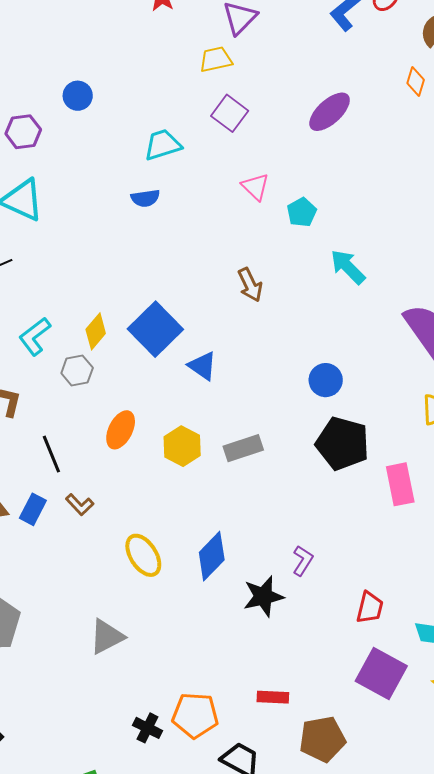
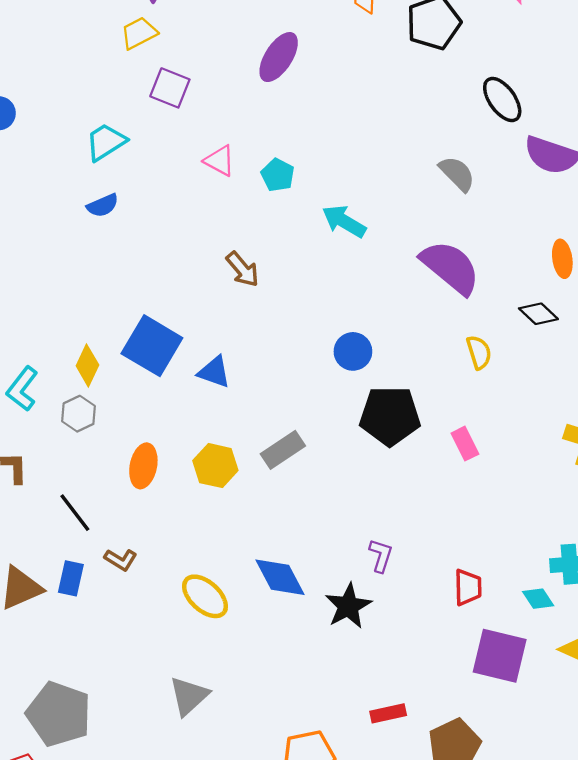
pink rectangle: (400, 484) -> (465, 444), size x0.7
blue diamond: (212, 556) -> (280, 577), turned -57

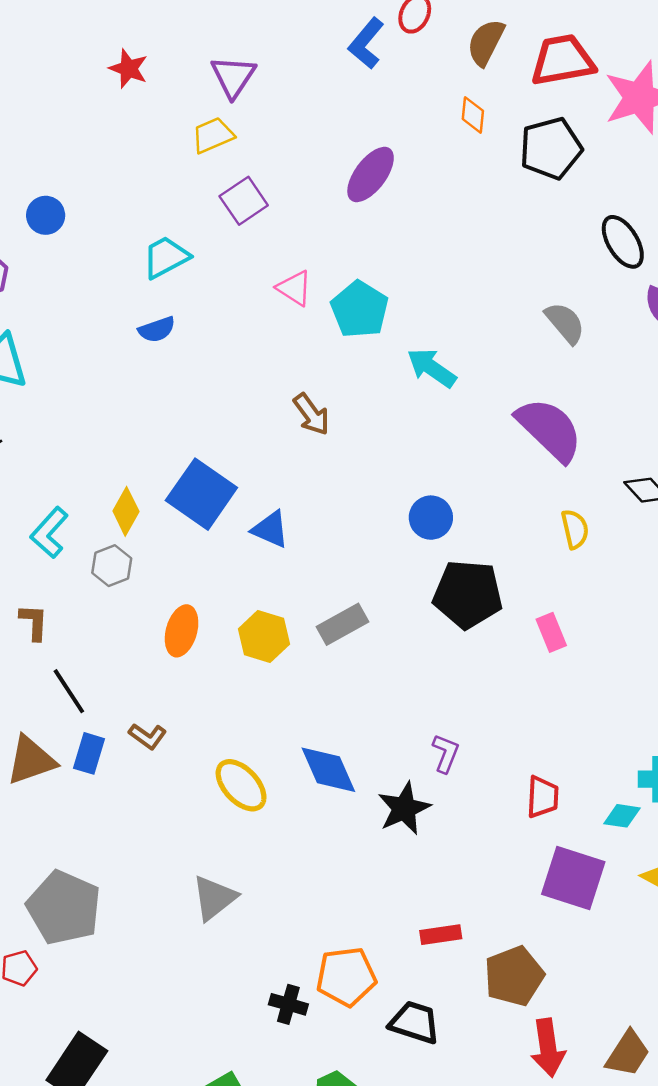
purple square: (170, 88) -> (244, 201), turned 30
cyan pentagon: (278, 175) -> (360, 309), size x1.5
black line: (75, 513) -> (69, 691), moved
cyan diamond: (538, 599) -> (622, 816), turned -52

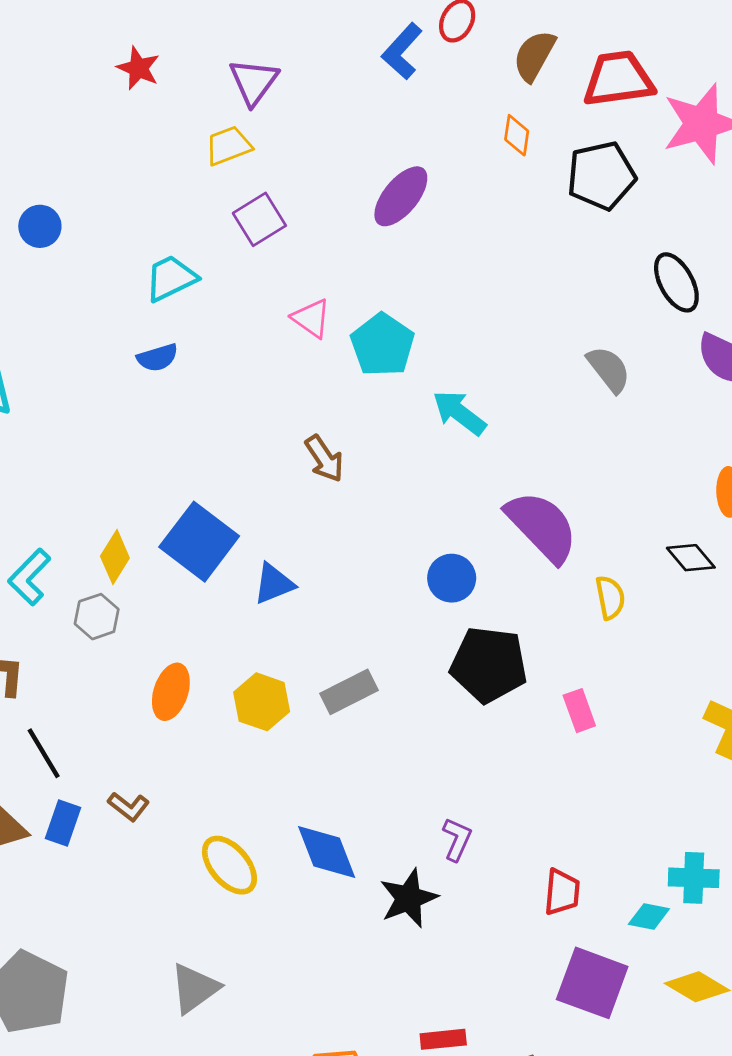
purple semicircle: (549, 429) -> (542, 526), moved
blue triangle: (270, 529) -> (274, 584), turned -48

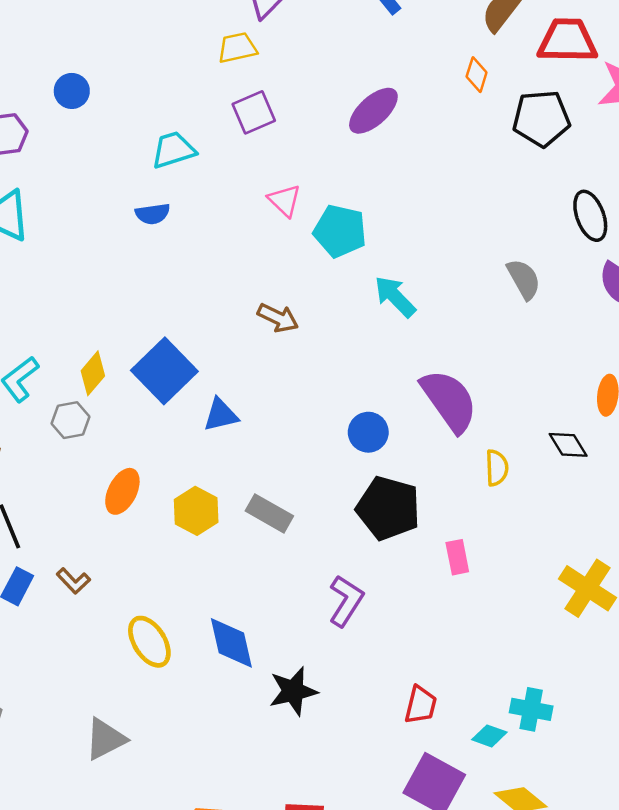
cyan pentagon: (383, 345) -> (340, 231), turned -30
brown arrow: (324, 459) -> (278, 318), turned -39
gray rectangle: (349, 692) -> (269, 513), turned 48
purple L-shape: (457, 839) -> (346, 601), moved, size x1.4

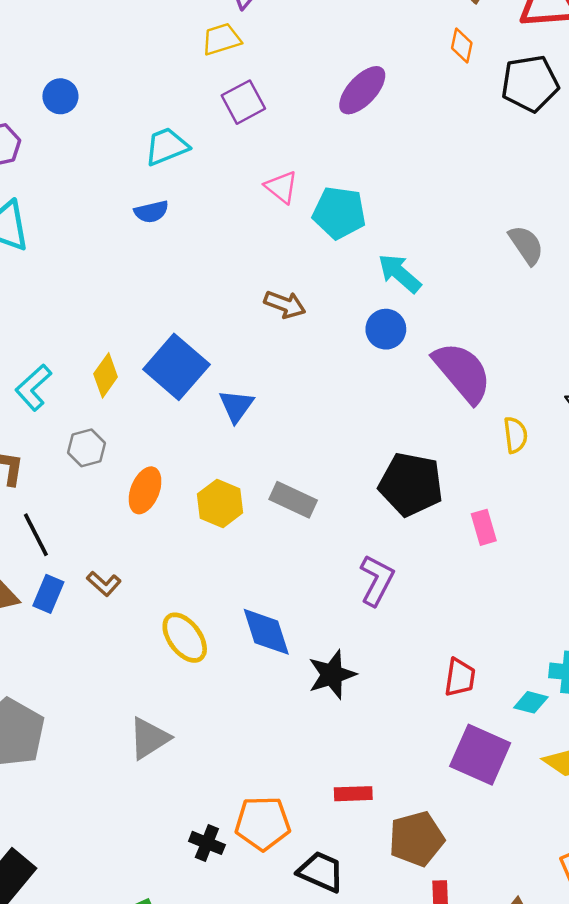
blue triangle: (221, 415) -> (236, 406), turned -36
gray hexagon: (71, 420) -> (86, 448), moved
blue circle: (368, 432) -> (386, 329), moved

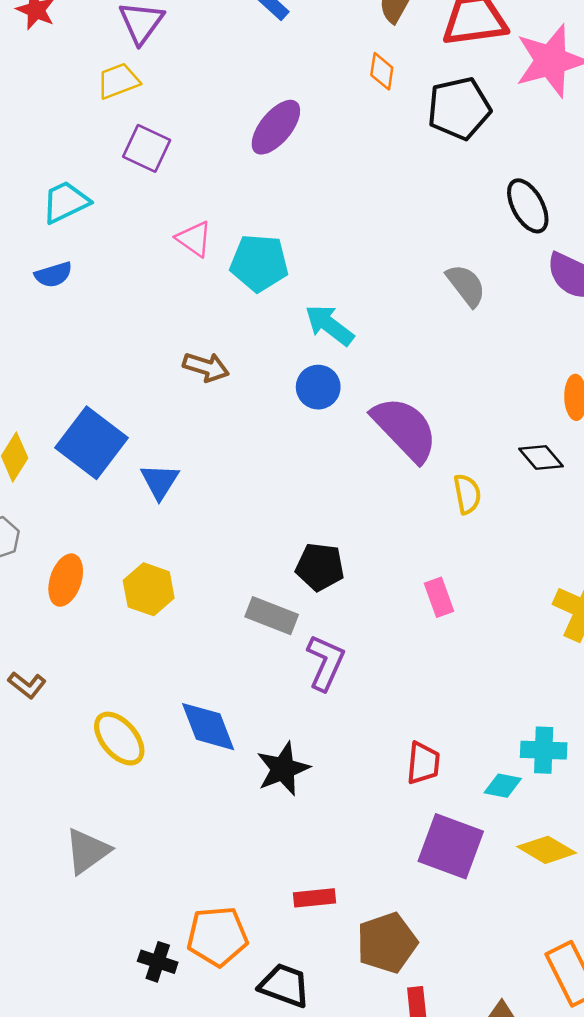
purple square: (243, 102) -> (147, 148), turned -33
black pentagon: (411, 484) -> (320, 567), moved, size x0.7
gray rectangle: (293, 500) -> (272, 616), moved

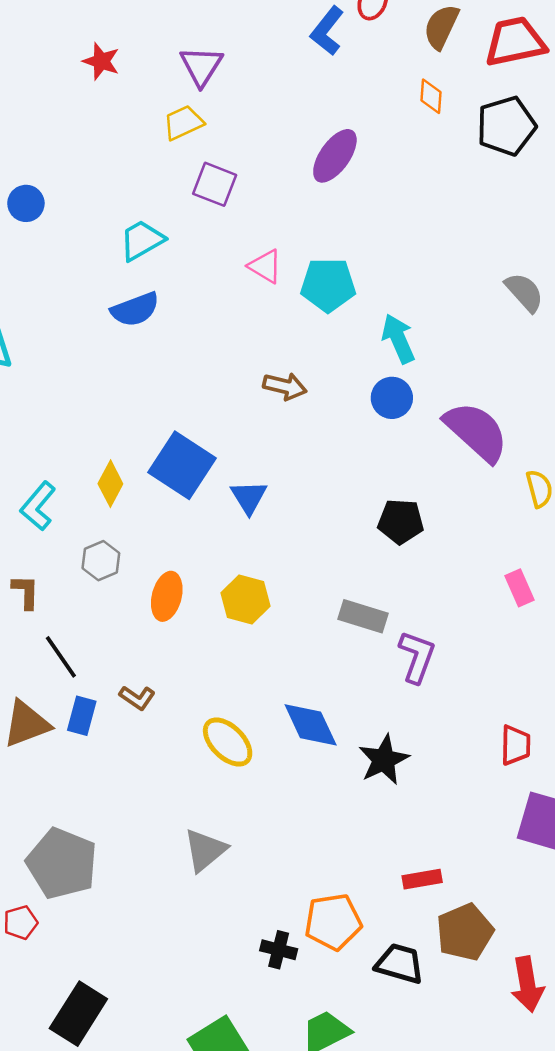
blue semicircle: (53, 275) -> (135, 309), size x1.4
cyan arrow: (329, 325) -> (398, 339), turned 33
black pentagon: (320, 567) -> (401, 521), moved
brown pentagon: (387, 943) -> (465, 932), moved

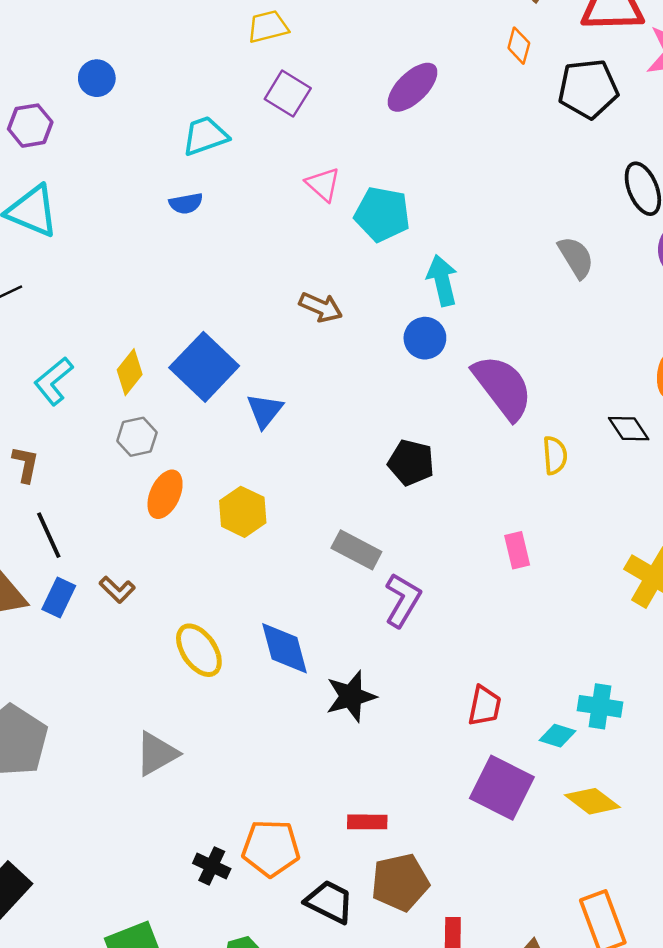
blue semicircle: (135, 309) -> (186, 203), size x0.7
gray hexagon: (101, 561) -> (137, 437), moved

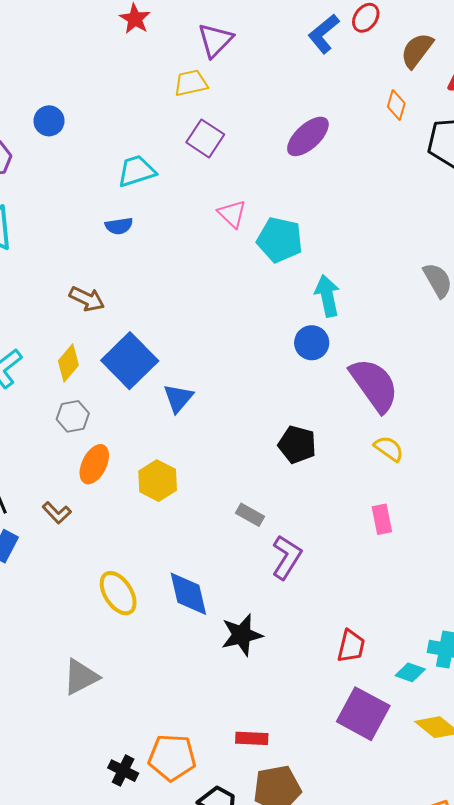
brown arrow: (321, 307) -> (87, 299), moved
yellow semicircle: (555, 455) -> (389, 449), moved, turned -52
gray rectangle: (356, 550) -> (250, 515), size x0.7
brown L-shape: (117, 590) -> (57, 513), moved

